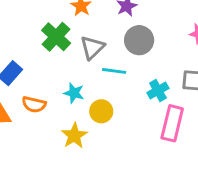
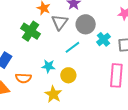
gray triangle: (92, 47) -> (60, 22), moved
cyan line: (114, 71) -> (72, 47), turned -35
cyan cross: (158, 90) -> (104, 39), moved

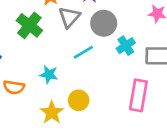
yellow circle: (68, 75) -> (79, 100), moved

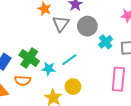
green cross: (29, 25) -> (29, 58), moved
cyan line: (83, 52) -> (69, 60), moved

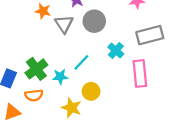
cyan cross: (106, 42) -> (116, 50), moved
green cross: (29, 58) -> (36, 69), turned 30

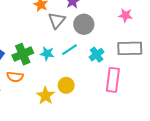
cyan line: (81, 62) -> (69, 50), moved
cyan star: (60, 77) -> (47, 54), moved

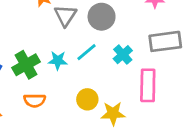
orange semicircle: (15, 77) -> (35, 100), moved
yellow star: (45, 96) -> (113, 113), moved, turned -30

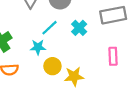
cyan star: (58, 60) -> (38, 47), moved
pink rectangle: (148, 85) -> (113, 56), moved, size x0.7

